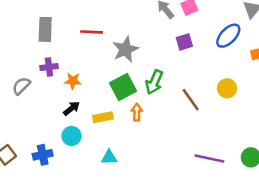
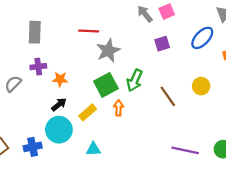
red line: (92, 32) -> (89, 31), moved
yellow rectangle: (103, 117) -> (88, 112), turned -30
cyan circle: (72, 136) -> (59, 130), size x1.5

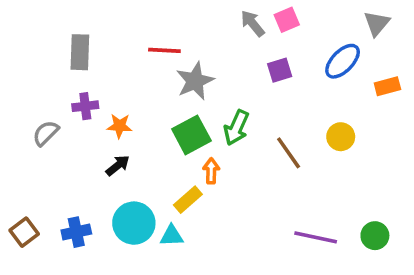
yellow rectangle: (88, 112) -> (188, 200), moved
cyan circle: (59, 130) -> (134, 223), moved

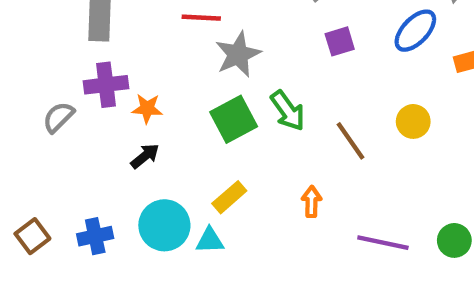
purple cross: (85, 106) -> (106, 85), size x1.4
green arrow: (236, 128) -> (288, 111), turned -60
orange arrow: (211, 171) -> (312, 202), moved

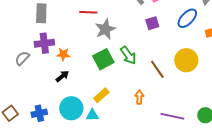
yellow circle: (413, 121) -> (186, 60), size x1.5

